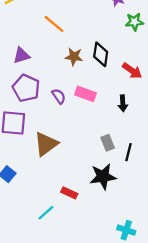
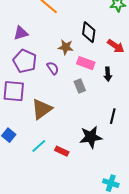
brown star: (74, 57) -> (66, 47), moved
pink rectangle: (86, 94) -> (86, 63), moved
gray rectangle: (108, 143) -> (80, 86), moved
cyan line: (46, 213) -> (39, 146), moved

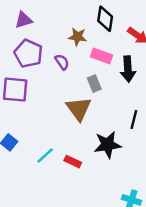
black arrow: (108, 74) -> (128, 69), size x1.5
brown triangle: (42, 109) -> (79, 109), moved, turned -30

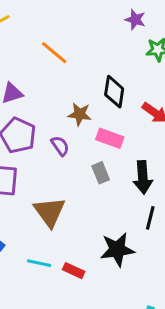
black arrow: (128, 69) -> (143, 177), moved
brown triangle: (79, 109) -> (50, 212), moved
cyan line: (45, 156) -> (39, 263), turned 54

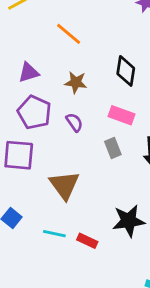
brown star: (80, 114) -> (76, 82), moved

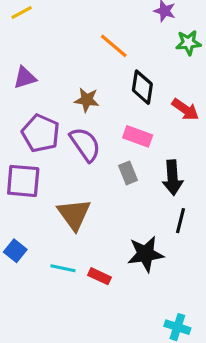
orange line: (69, 34) -> (114, 46), moved
purple triangle: (29, 72) -> (25, 78), moved
purple semicircle: (74, 122) -> (85, 144), size x1.6

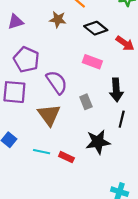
black diamond: (142, 87) -> (96, 28), turned -60
brown star: (87, 100) -> (58, 19), moved
purple semicircle: (85, 144) -> (57, 82), moved
gray rectangle: (128, 173) -> (86, 102), moved

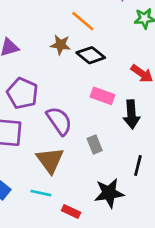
black diamond: (96, 28) -> (91, 55), moved
black arrow: (116, 90) -> (131, 114), moved
cyan line: (42, 152) -> (41, 193), moved

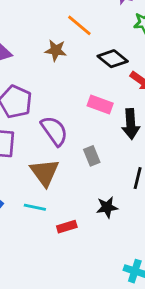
black diamond: (91, 55) -> (113, 59), moved
black star: (109, 193) -> (107, 207), size x0.7
red rectangle: (71, 211) -> (67, 227), turned -42

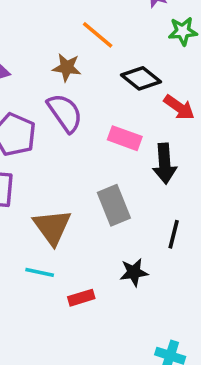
purple semicircle: (54, 131) -> (65, 113), moved
gray rectangle: (92, 156) -> (114, 205), size x1.5

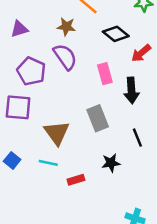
red arrow: (179, 107) -> (141, 53), turned 105
pink rectangle: (125, 138) -> (105, 74), turned 55
black line: (174, 234) -> (137, 138), turned -36

